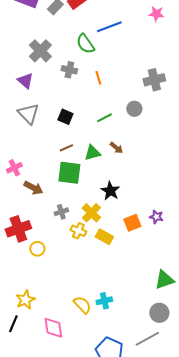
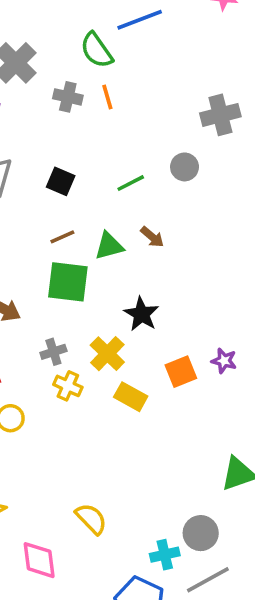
orange line: (98, 78) -> (107, 97), moved
yellow cross: (78, 231) -> (68, 386), moved
cyan cross: (104, 301) -> (165, 555), moved
gray circle: (159, 313) -> (201, 533), moved

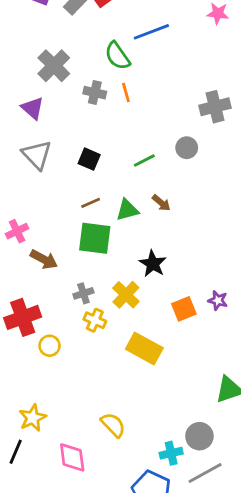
yellow rectangle: (131, 397) -> (144, 349), moved, size x1.4

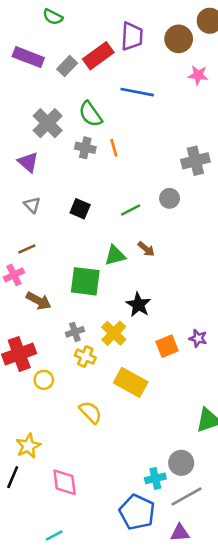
blue line: (151, 32) -> (137, 92), turned 32
green semicircle: (117, 56) -> (90, 114), moved
gray triangle: (37, 155) -> (32, 205), size x0.6
brown line: (91, 203) -> (27, 249), moved
yellow semicircle: (113, 425) -> (90, 412), moved

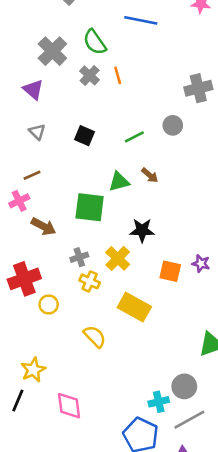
gray cross: (85, 148) -> (90, 75), turned 30
black star: (138, 305) -> (142, 230), turned -30
orange square: (167, 346) -> (170, 271), turned 35

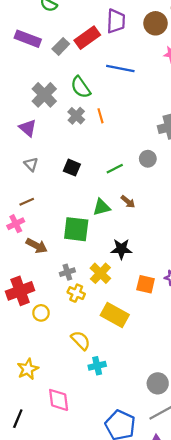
black line: (18, 400) -> (18, 419), moved
cyan cross: (159, 402) -> (97, 366), moved

